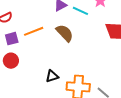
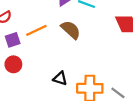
black triangle: (52, 76) -> (60, 78), turned 40

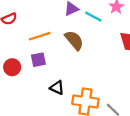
purple square: (13, 40) -> (38, 60), moved

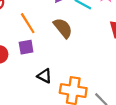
orange line: (40, 36) -> (28, 23), turned 75

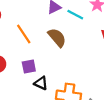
purple square: (26, 47) -> (29, 67), moved

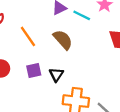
black triangle: (41, 83) -> (56, 75), moved, turned 40

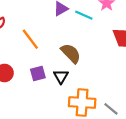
brown semicircle: (63, 40) -> (71, 53), moved

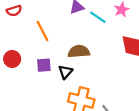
brown semicircle: (71, 53) -> (79, 51), turned -60

